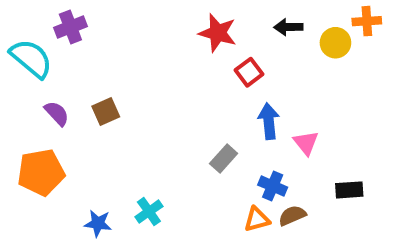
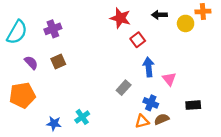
purple cross: (70, 27) -> (53, 29), moved
cyan semicircle: (31, 58) -> (17, 32), turned 80

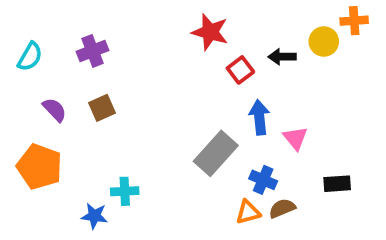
black arrow: (159, 15) -> (282, 57), moved
cyan semicircle: (17, 32) -> (30, 57), size x0.7
gray rectangle: (124, 88) -> (216, 153), size x1.6
orange pentagon: (22, 95) -> (39, 167), turned 30
cyan cross: (82, 117) -> (125, 191), moved, turned 32

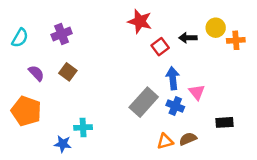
orange cross: (354, 21) -> (236, 40), moved
brown square: (102, 108) -> (68, 72), turned -30
blue cross: (263, 180) -> (175, 106), moved

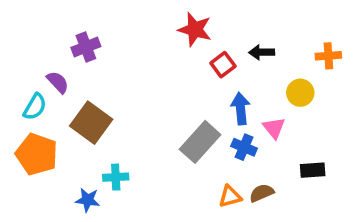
yellow circle: (216, 28) -> (300, 93), moved
cyan semicircle: (20, 38) -> (35, 107), moved
brown square: (68, 72) -> (91, 123), moved, size x1.6
purple semicircle: (36, 73) -> (58, 82), moved

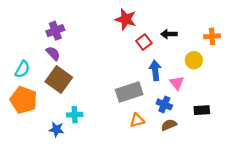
purple semicircle: (58, 82) -> (53, 53), moved
gray rectangle: (200, 142) -> (129, 92), turned 30
blue cross: (244, 147) -> (164, 104), moved
orange triangle: (230, 196) -> (137, 120), moved

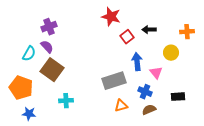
cyan semicircle: (22, 69) -> (29, 54), moved
blue star: (56, 129) -> (29, 114), moved

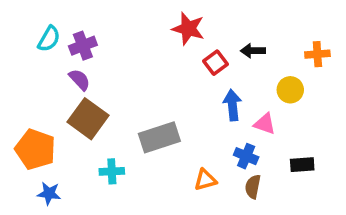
cyan semicircle: (29, 54) -> (49, 39), moved
pink triangle: (156, 73) -> (265, 124), turned -32
gray rectangle: (114, 81) -> (159, 137), moved
brown semicircle: (149, 110) -> (253, 187), turned -56

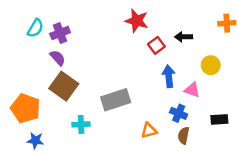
orange cross: (317, 54) -> (227, 23), moved

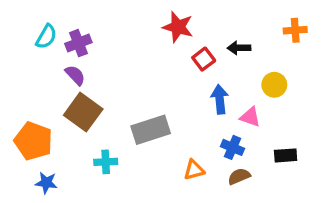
brown semicircle: (184, 136) -> (239, 176), turned 56

